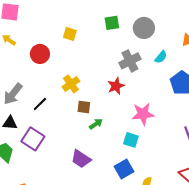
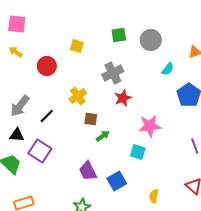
gray cross: (130, 61) -> (113, 73), moved
purple trapezoid: (81, 159) -> (88, 171), turned 30
blue square: (124, 169) -> (117, 181), moved

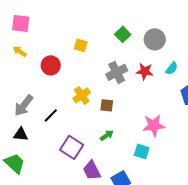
green square: (119, 35) -> (123, 34), turned -35
red star: (123, 98) -> (145, 71), moved, turned 30
brown square: (91, 119) -> (107, 105), moved
purple square: (40, 151) -> (72, 147), moved

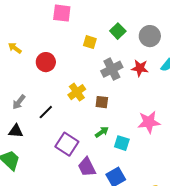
pink square: (21, 23) -> (62, 13), moved
yellow square: (81, 45) -> (90, 42), moved
gray arrow: (24, 105) -> (19, 102), size x0.7
cyan square: (142, 151) -> (122, 143), moved

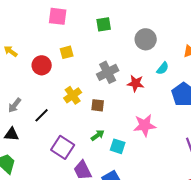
green square: (118, 31) -> (104, 24), moved, turned 35
yellow square: (90, 42) -> (67, 52), moved, turned -32
red star: (140, 68) -> (136, 83), moved

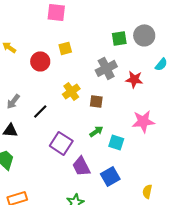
green square: (104, 24) -> (119, 38), moved

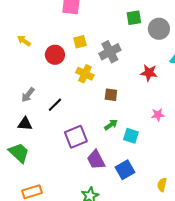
green square: (119, 38) -> (134, 18), moved
gray cross: (106, 68) -> (110, 52), moved
yellow cross: (71, 91) -> (85, 74), moved, turned -30
pink star: (143, 121) -> (158, 115), size x0.6
purple square: (61, 143) -> (76, 137), turned 35

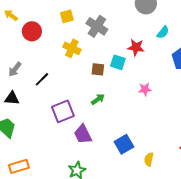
gray cross: (110, 52) -> (97, 26), turned -30
red circle: (55, 55) -> (32, 31), moved
cyan square: (131, 136) -> (118, 62), moved
blue square: (125, 170) -> (124, 144), moved

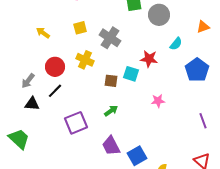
yellow arrow: (11, 15) -> (43, 33), moved
red circle: (32, 31) -> (55, 67), moved
black triangle: (12, 98) -> (32, 104), moved
purple trapezoid: (83, 134) -> (111, 146), moved

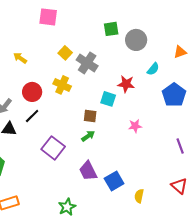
yellow square: (80, 28) -> (65, 53), moved, turned -32
brown square: (111, 81) -> (90, 116), moved
purple square: (76, 123) -> (53, 148), turned -30

